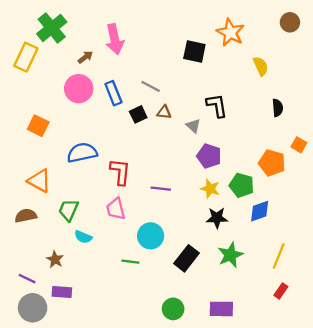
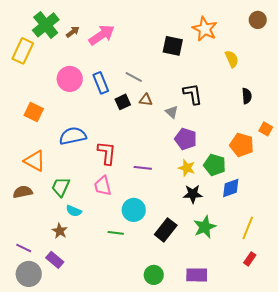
pink arrow: (115, 39) -> (102, 35), turned -112
brown arrow: (85, 57) -> (73, 32), moved
brown star: (55, 259) -> (60, 231), moved
purple rectangle: (62, 292) -> (55, 260), turned 36

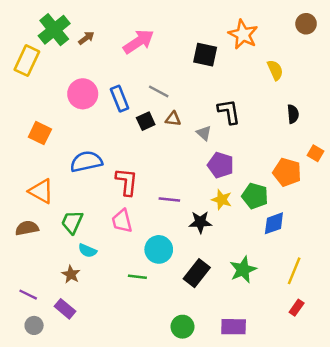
pink arrow: (102, 35) -> (139, 42), moved
black star: (193, 194) -> (200, 222), moved
gray circle: (29, 274) -> (34, 325), size x0.6

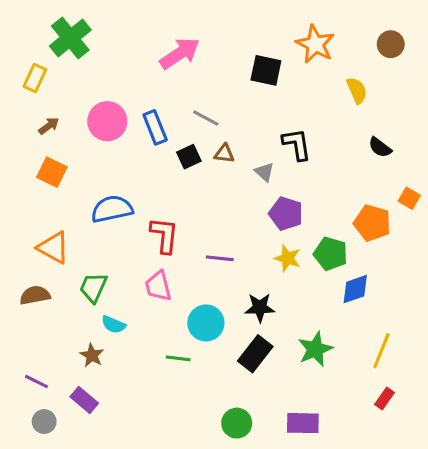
brown circle: (306, 24) -> (391, 44), moved
brown arrow: (86, 38) -> (49, 126), moved
yellow rectangle: (27, 61) -> (35, 78), size x0.7
black semicircle: (293, 114) -> (380, 147), turned 132
black star: (200, 222) -> (260, 308), moved

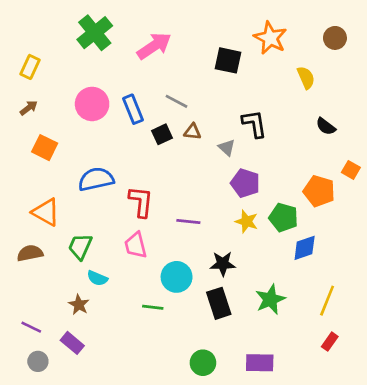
green cross: (70, 38) -> (95, 33), moved
brown arrow: (49, 126) -> (29, 108), moved
black rectangle: (255, 354) -> (219, 303), turned -56

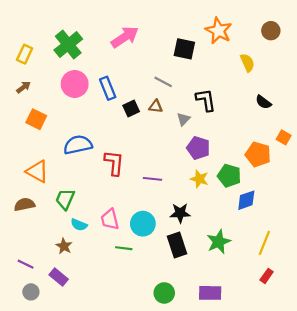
green cross: (95, 33) -> (68, 45), moved
gray line: (177, 101) -> (163, 82), moved
gray triangle: (227, 148) -> (183, 119), turned 32
pink trapezoid: (136, 245) -> (110, 219), moved

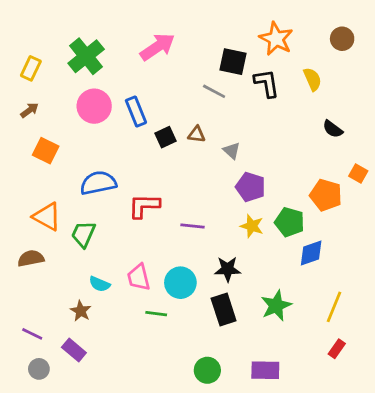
gray line: (163, 82) -> (214, 91), moved
black L-shape: (206, 100) -> (267, 83), moved
gray triangle: (183, 119) -> (232, 151), turned -32
red L-shape: (114, 163) -> (144, 206), turned -95
green trapezoid: (65, 199) -> (83, 234), moved

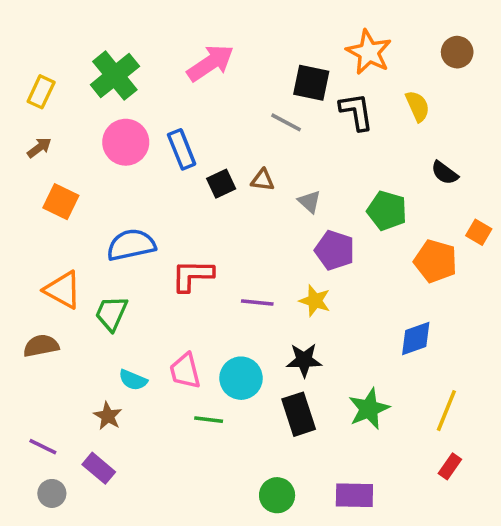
green pentagon: (290, 222) -> (387, 211), moved
yellow star: (252, 226) -> (315, 301), moved

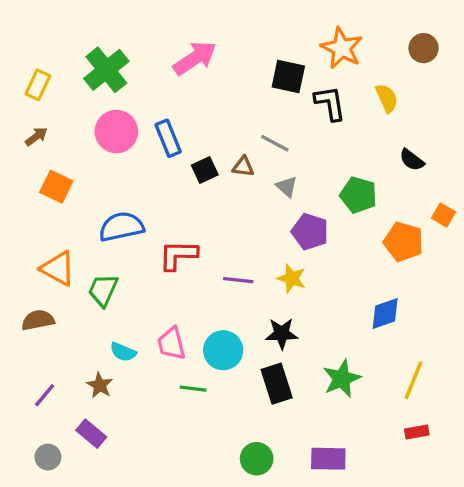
gray line: (286, 122) -> (275, 143), moved
purple line: (43, 447) -> (45, 395), moved, turned -76
red rectangle: (450, 466) -> (417, 432), turned 45

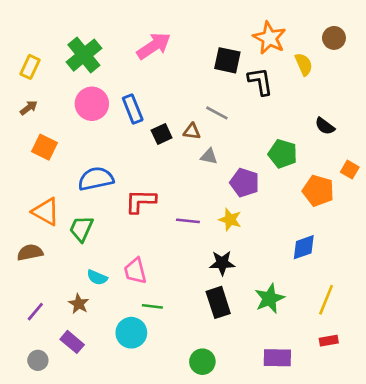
yellow semicircle: (387, 98) -> (304, 64), moved
gray triangle: (287, 187) -> (209, 156), moved, turned -30
cyan circle: (223, 350) -> (131, 333), moved
purple rectangle: (328, 459) -> (277, 358), moved

